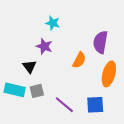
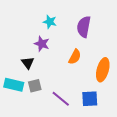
purple semicircle: (100, 42) -> (84, 27), moved

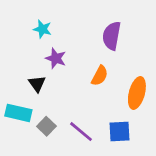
cyan star: (50, 22) -> (42, 29), moved
gray square: (35, 86) -> (46, 126), moved, turned -32

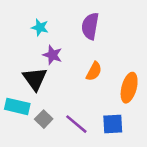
purple semicircle: (112, 36) -> (90, 26), moved
black triangle: (37, 84) -> (35, 79), size x1.5

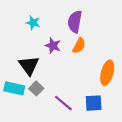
purple star: (52, 55) -> (53, 46), moved
orange semicircle: (94, 71) -> (79, 46), moved
gray square: (44, 119) -> (36, 88), moved

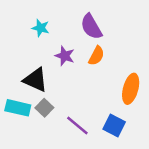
purple semicircle: (75, 22) -> (91, 27), turned -40
black triangle: (29, 65) -> (36, 80), turned -30
blue square: (94, 103) -> (114, 126), turned 30

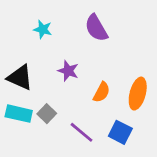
purple star: (65, 56) -> (68, 71), moved
orange semicircle: (96, 56) -> (102, 92), moved
black triangle: (36, 80) -> (20, 78), moved

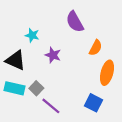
cyan star: (43, 29) -> (32, 35), moved
orange semicircle: (102, 92) -> (96, 48), moved
purple line: (82, 132) -> (51, 106), moved

